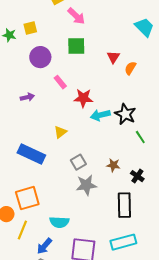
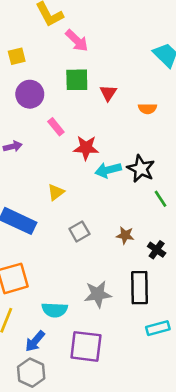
red triangle: (113, 57) -> (108, 93), moved
orange semicircle: (130, 68) -> (147, 109), turned -120
gray star: (86, 185) -> (98, 294), moved
cyan rectangle: (123, 242) -> (158, 328), moved, size x0.7

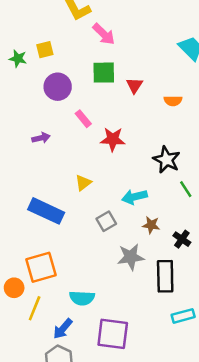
cyan arrow: (108, 170) -> (134, 197), moved
gray star: (98, 294) -> (131, 257), moved

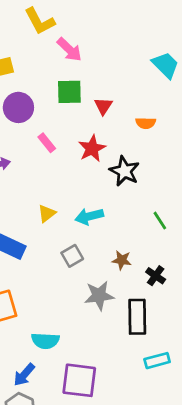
red star: (113, 139) -> (92, 148), moved, turned -30
black star: (166, 160) -> (124, 171), moved
cyan arrow: (134, 197) -> (89, 216), moved

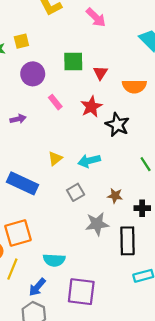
pink arrow: (69, 49) -> (96, 17), moved
orange semicircle: (146, 123) -> (134, 86), size x1.5
black cross: (156, 276) -> (142, 208), turned -35

